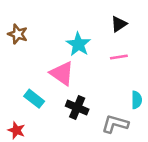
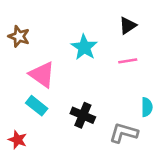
pink triangle: (62, 73) -> (42, 74), moved

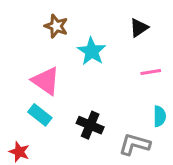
brown star: (19, 36) -> (56, 26), moved
pink line: (128, 61) -> (151, 72), moved

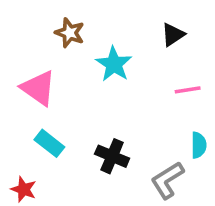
pink triangle: (46, 81) -> (38, 88), moved
gray L-shape: (134, 144) -> (167, 180), turned -48

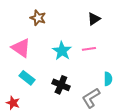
cyan star: (114, 64) -> (62, 51), moved
pink line: (188, 90) -> (89, 49), moved

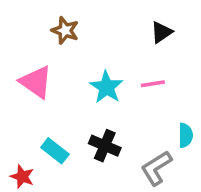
cyan rectangle: (27, 78) -> (55, 151), moved

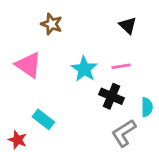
black triangle: (161, 32) -> (128, 25), turned -42
black cross: (105, 146) -> (111, 96), moved

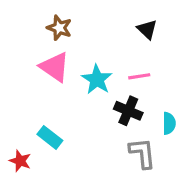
pink triangle: (28, 65) -> (55, 67), moved
gray L-shape: (124, 133) -> (142, 153), turned 116

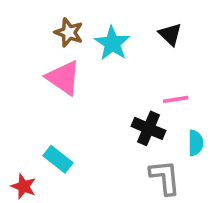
pink line: (139, 76) -> (176, 99), moved
cyan star: (97, 79) -> (112, 43), moved

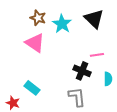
black triangle: (170, 34) -> (94, 19), size x1.5
gray L-shape: (165, 177) -> (77, 97), moved

